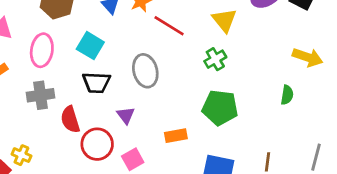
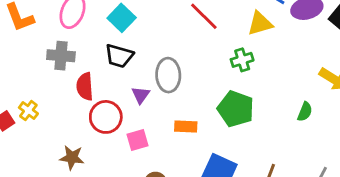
yellow triangle: (224, 20) -> (260, 23), turned 40
gray ellipse: (145, 71) -> (168, 75), moved

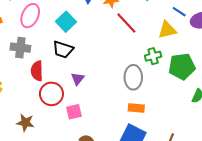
gray ellipse: (168, 75) -> (133, 77), moved
green pentagon: (236, 109) -> (182, 66), moved, turned -30
orange rectangle: (186, 127) -> (136, 108), moved

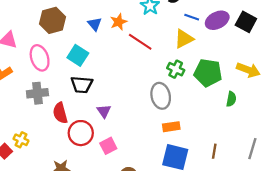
pink ellipse: (30, 16) -> (40, 58), turned -30
green cross: (153, 56) -> (176, 69), turned -35
green pentagon: (182, 66) -> (208, 73), turned 30

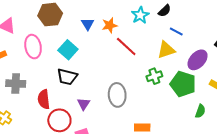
purple ellipse: (217, 20) -> (198, 60), moved, turned -30
green cross: (176, 69) -> (154, 76), turned 35
gray cross: (37, 93) -> (16, 84), moved
gray ellipse: (161, 96) -> (117, 95), moved

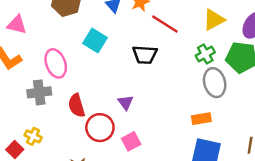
pink ellipse: (33, 47) -> (56, 63), moved
black trapezoid: (67, 77) -> (145, 55), moved
gray ellipse: (117, 95) -> (215, 83), moved

